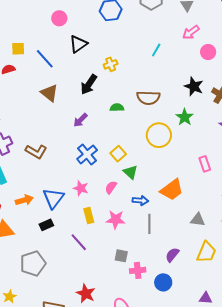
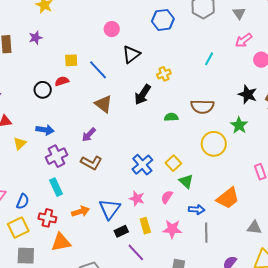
purple arrow: (80, 120) -> (89, 135), moved
black rectangle: (46, 225) -> (121, 231), moved

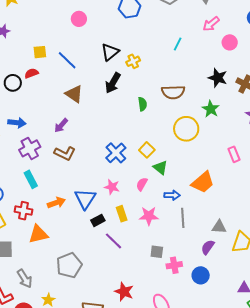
black triangle: (131, 54) -> (110, 52), moved
green semicircle: (171, 117) -> (142, 104), turned 88
gray triangle: (254, 228) -> (219, 227), moved

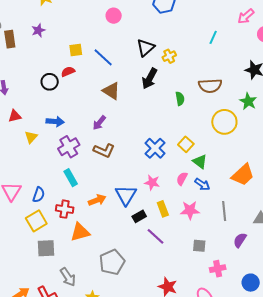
blue arrow: (172, 195) -> (202, 184), moved, turned 35
purple semicircle: (208, 247) -> (240, 240), moved
pink cross: (174, 265) -> (218, 269), moved
blue circle: (201, 275) -> (251, 283), moved

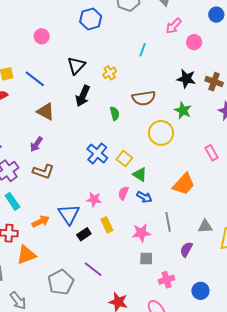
yellow cross: (169, 56) -> (110, 73), moved
blue cross: (155, 148) -> (97, 153), moved
pink star: (190, 210) -> (141, 233), moved
purple line: (156, 236) -> (93, 269), moved

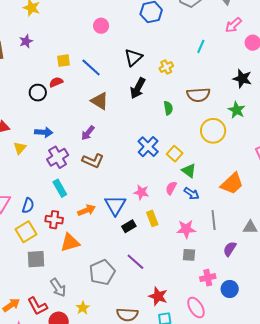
blue circle: (200, 291) -> (230, 289), moved

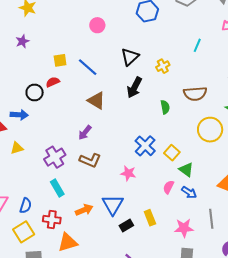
blue arrow: (44, 132) -> (19, 115), moved
yellow triangle: (20, 148) -> (17, 148), turned 32
pink star: (141, 192) -> (128, 173), moved

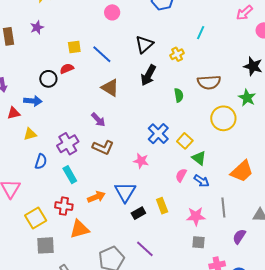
cyan line: (197, 45) -> (201, 33), moved
purple arrow: (85, 133) -> (98, 120), turned -84
blue semicircle: (26, 206) -> (41, 162), moved

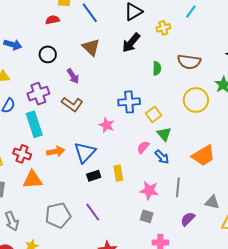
black circle: (48, 79) -> (48, 54), moved
blue cross: (158, 134) -> (129, 102), turned 30
cyan rectangle: (70, 175) -> (34, 124), size x1.4

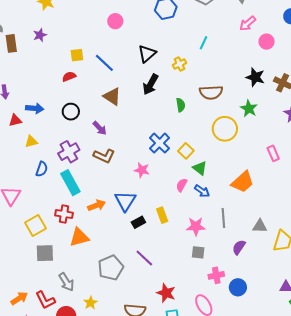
blue cross: (129, 102) -> (160, 143), turned -30

